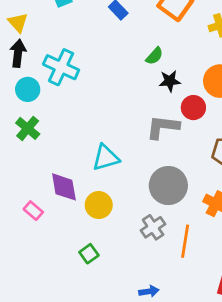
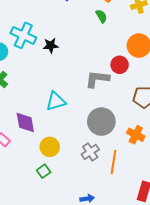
green semicircle: (154, 56) -> (101, 16), moved, turned -72
black star: (170, 81) -> (51, 46), moved
yellow circle: (99, 205) -> (50, 147), moved

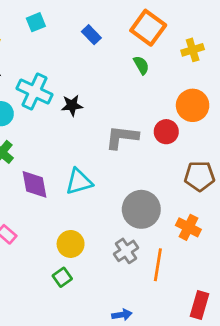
gray L-shape: (97, 79) -> (122, 137), moved
purple diamond: (25, 123) -> (35, 184), moved

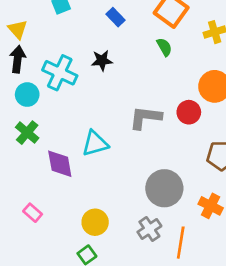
black star: (72, 105) -> (102, 61), moved
cyan triangle: (79, 182) -> (95, 143), moved

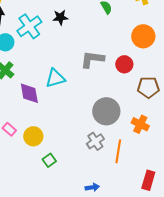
cyan cross: (60, 73) -> (29, 26), turned 30
red circle: (189, 112) -> (124, 64), moved
yellow circle: (95, 222) -> (33, 136), moved

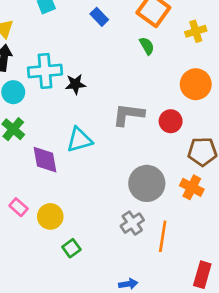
black star: (60, 17) -> (75, 84), moved
cyan cross: (29, 26) -> (45, 71), turned 30
orange cross: (140, 124) -> (192, 187), moved

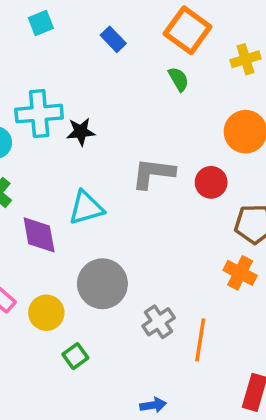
gray circle: (147, 183) -> (102, 284), moved

